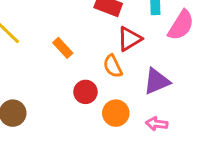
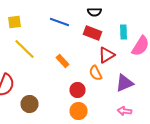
orange circle: (116, 113) -> (78, 111), moved

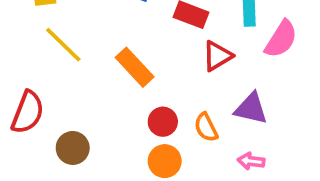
orange rectangle: (62, 61) -> (135, 67), size x1.5
orange semicircle: (96, 73) -> (206, 127), moved
purple triangle: (124, 83) -> (251, 109), turned 36

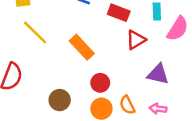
orange semicircle: (206, 127) -> (127, 105), moved
brown circle: (73, 148) -> (60, 100), moved

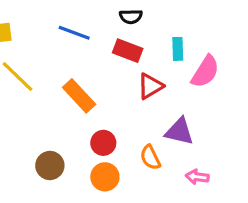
orange semicircle: (127, 105) -> (150, 157), moved
pink arrow: (158, 109) -> (197, 177), moved

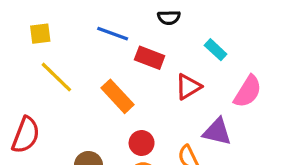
cyan rectangle: (178, 49) -> (216, 50), turned -45
red rectangle: (128, 51) -> (150, 58), moved
pink semicircle: (205, 72) -> (248, 92), moved

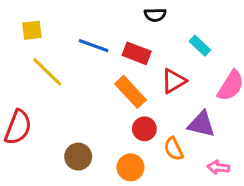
blue line: (113, 34) -> (94, 46), moved
orange rectangle: (117, 96) -> (131, 92), moved
red circle: (142, 143) -> (144, 129), moved

